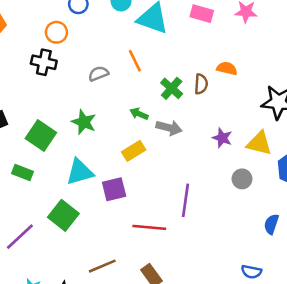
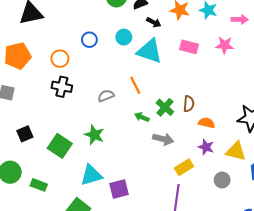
orange circle: (56, 32) -> (60, 59), moved
orange semicircle: (227, 68) -> (207, 123), moved
green arrow: (139, 114) -> (142, 117), moved
yellow rectangle: (134, 151) -> (184, 167), moved
green rectangle: (22, 173) -> (39, 185), moved

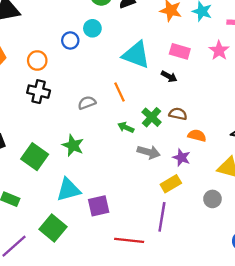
black arrow: (154, 22) -> (169, 76), moved
cyan circle: (124, 37) -> (92, 28), moved
pink star: (225, 45) -> (219, 50), turned 30
brown semicircle: (189, 104) -> (178, 114), turned -84
purple star: (206, 147) -> (181, 158), moved

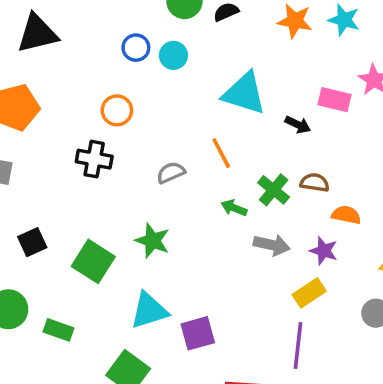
blue circle: (70, 40) -> (136, 48), moved
pink rectangle: (180, 51) -> (335, 100), moved
orange circle: (37, 60) -> (117, 110), moved

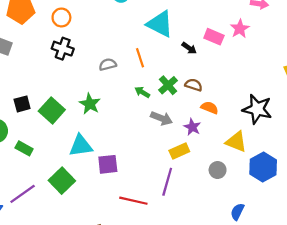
orange circle: (117, 110) -> (61, 17), moved
black square: (32, 242) -> (22, 104), moved

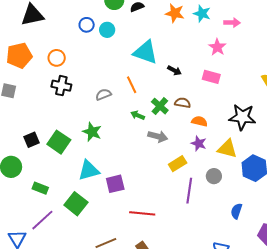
pink rectangle: (214, 37) -> (211, 77), moved
purple star: (192, 127) -> (199, 143), moved
green rectangle: (24, 148) -> (40, 188), moved
purple line: (167, 182) -> (189, 191), moved

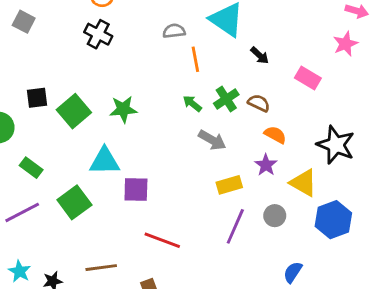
pink star: (217, 47) -> (345, 44), moved
gray semicircle: (103, 95) -> (174, 31), moved
green star: (92, 132) -> (123, 109), turned 30

